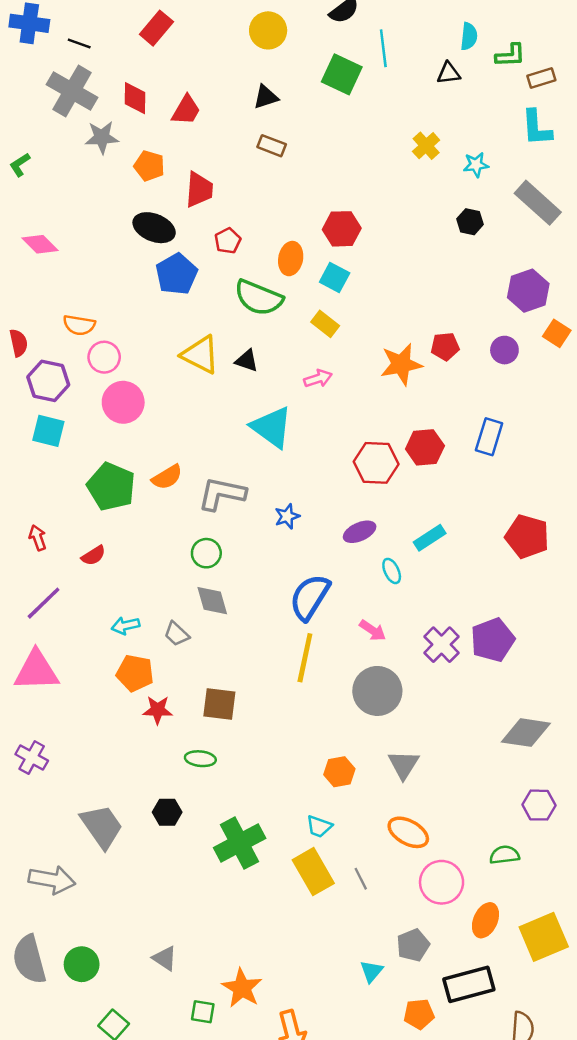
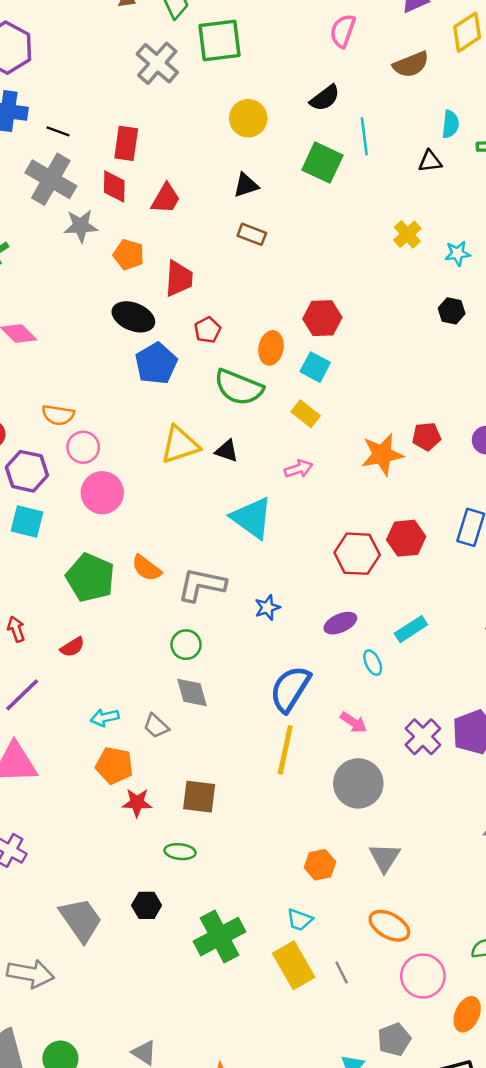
red rectangle: (156, 28) -> (126, 143), moved, turned -32
yellow triangle: (200, 355) -> (180, 445), turned -45
orange semicircle: (167, 477) -> (147, 568), turned 68

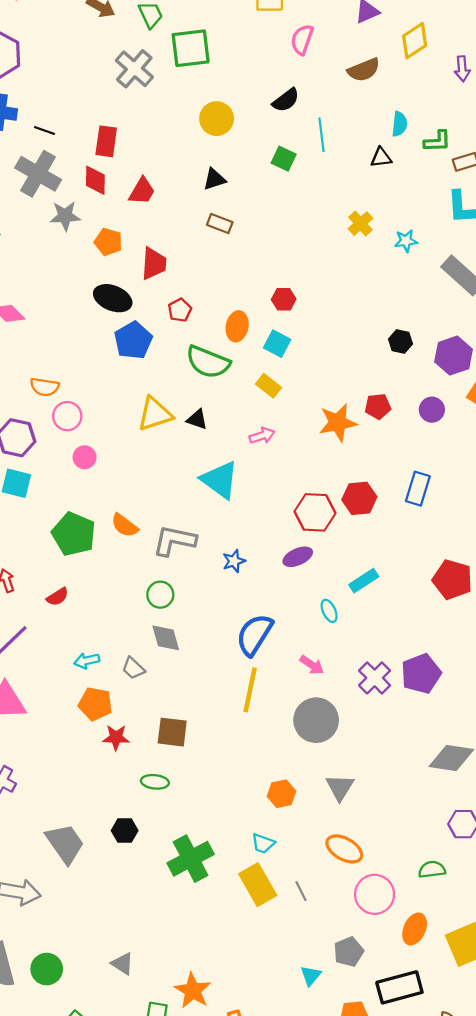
green square: (322, 163) -> (284, 159), size x0.7
black hexagon: (452, 311) -> (401, 341), moved
red hexagon: (322, 318) -> (284, 299), size x0.7
pink circle: (102, 493) -> (85, 457), size x0.6
purple ellipse: (340, 623) -> (298, 557), moved

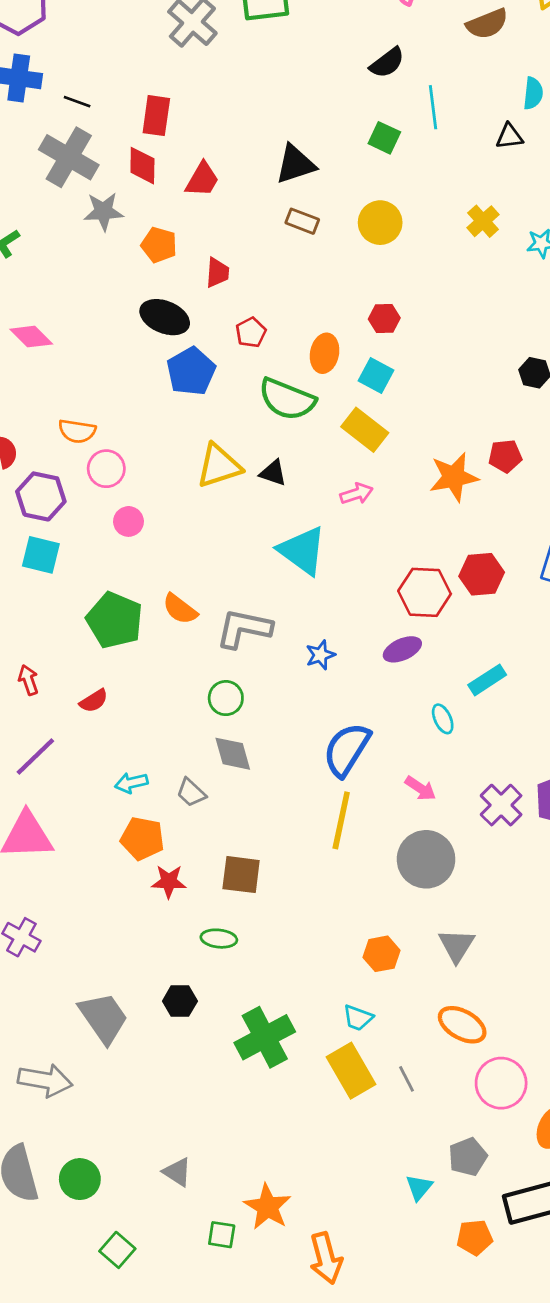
yellow circle: (217, 119) -> (380, 223), moved
black triangle: (214, 179) -> (295, 164), size x1.4
red trapezoid: (154, 264) -> (217, 273), size x0.7
yellow rectangle: (269, 386) -> (365, 430), size x1.4

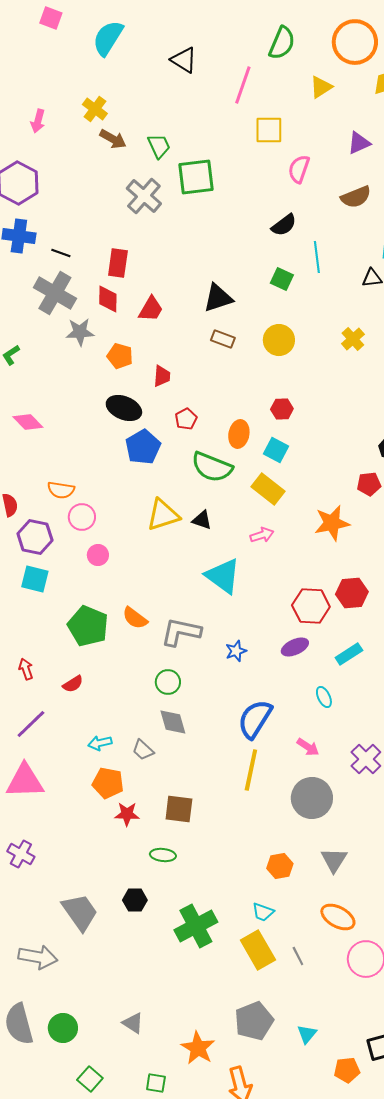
red pentagon: (505, 456) -> (369, 484), moved
cyan rectangle: (487, 680) -> (349, 654), moved
gray pentagon: (468, 1157) -> (254, 1021), moved, size x1.4
green square: (222, 1235) -> (156, 1083), moved

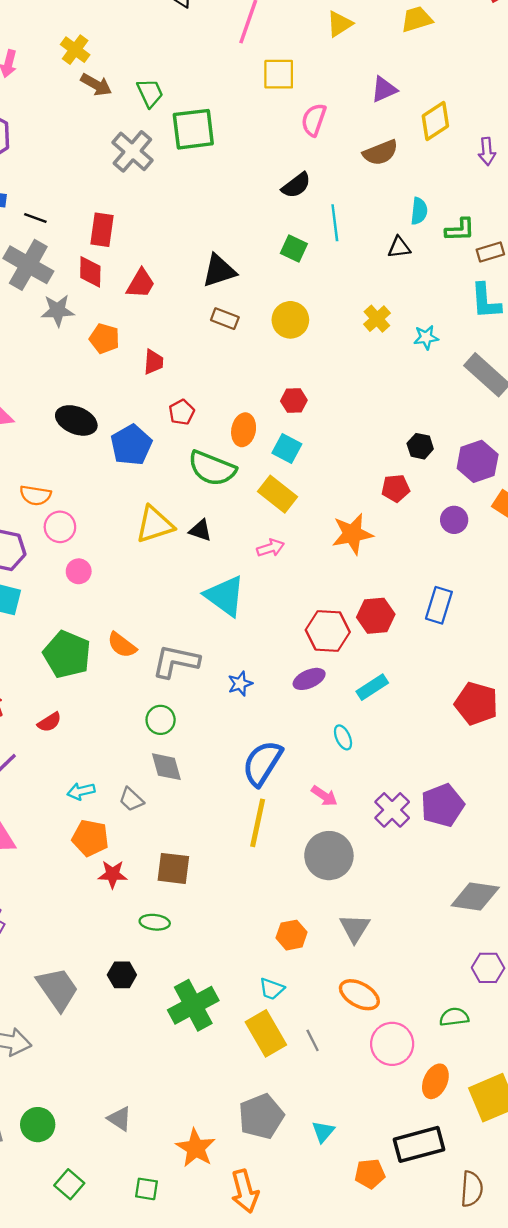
black ellipse: (124, 408) -> (76, 420), moved

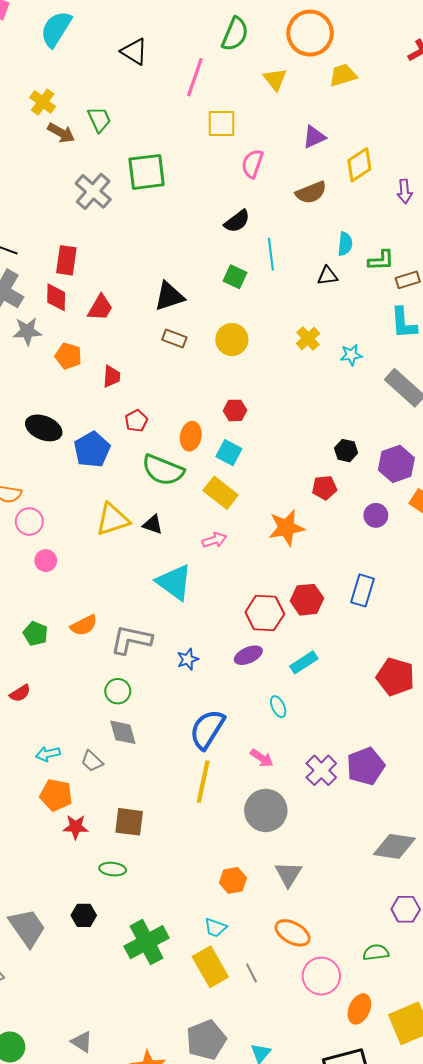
yellow triangle: (339, 24) -> (275, 79), turned -35
green trapezoid: (150, 93) -> (99, 119), moved
orange semicircle: (122, 645) -> (84, 625), turned -64
green pentagon: (67, 654) -> (35, 634), size x0.6

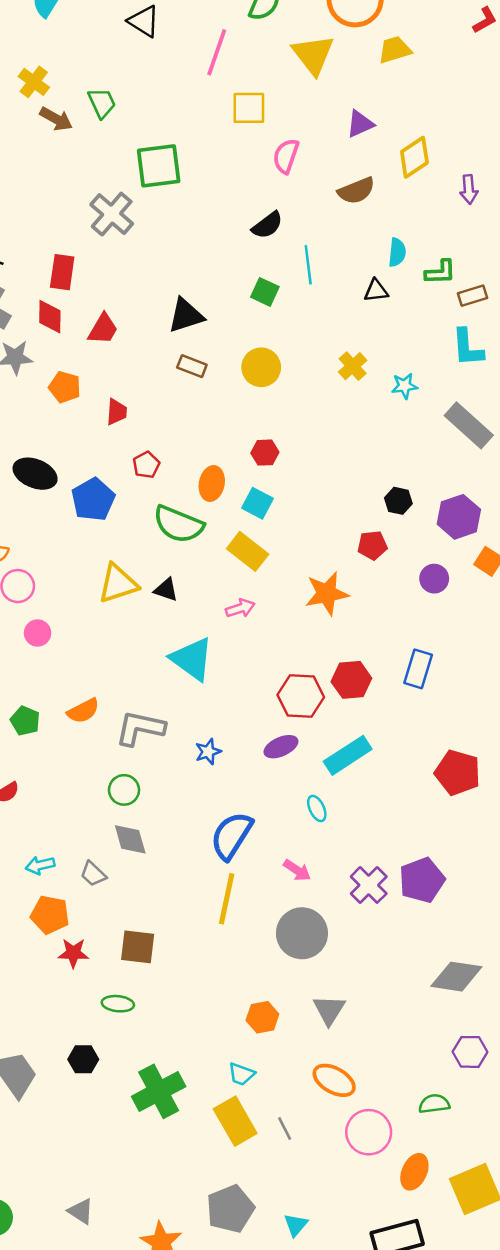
yellow triangle: (275, 79) -> (313, 55), size x1.5
gray cross: (93, 191) -> (112, 214), moved
cyan rectangle: (304, 662) -> (348, 755), size x1.4

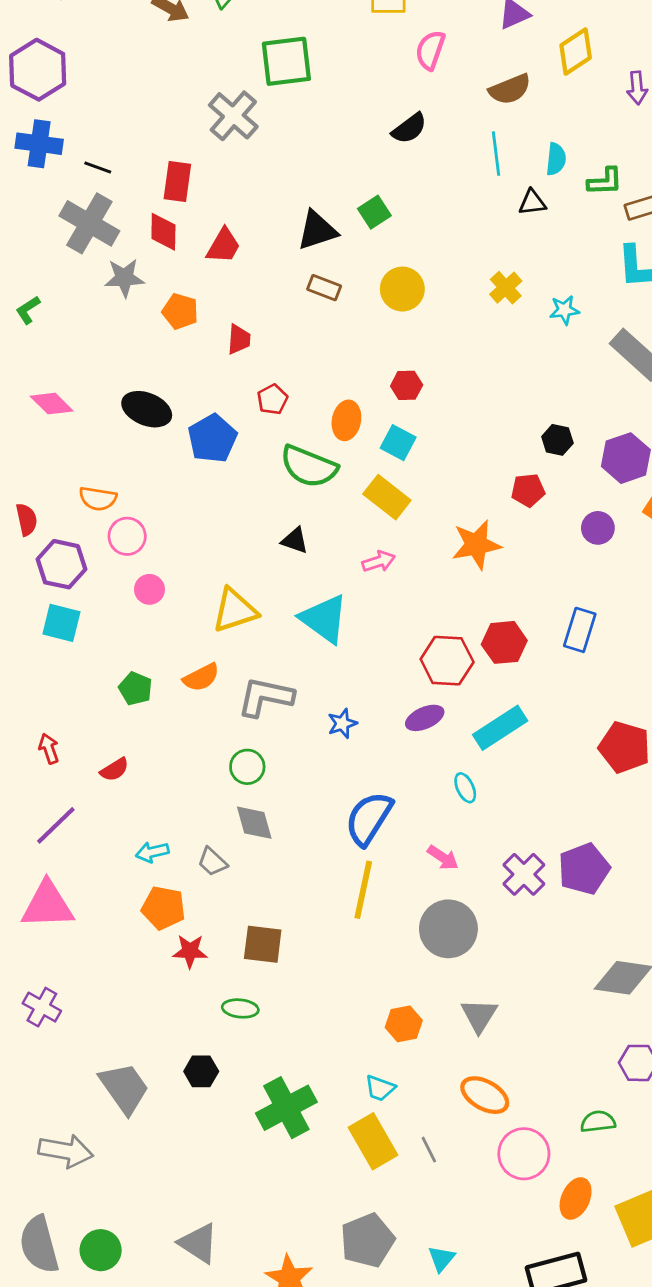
cyan line: (308, 265) -> (496, 154), moved
green square: (265, 292) -> (374, 212), moved, turned 32
yellow triangle: (118, 584) -> (235, 610), moved
gray triangle: (81, 1211) -> (198, 1243), size x1.4

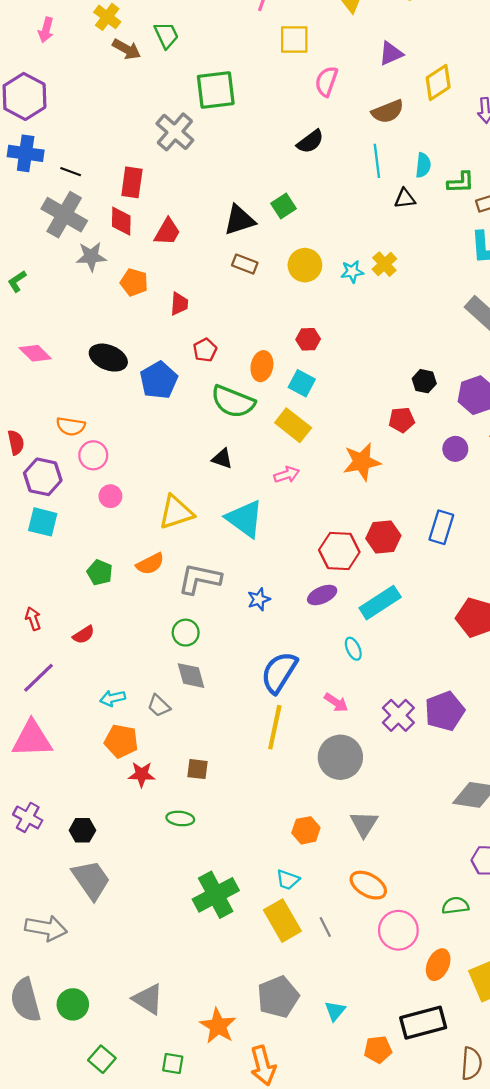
cyan star: (564, 310) -> (352, 272), moved
brown square: (263, 944) -> (197, 769), size x0.7
black hexagon: (201, 1071) -> (82, 830), moved

